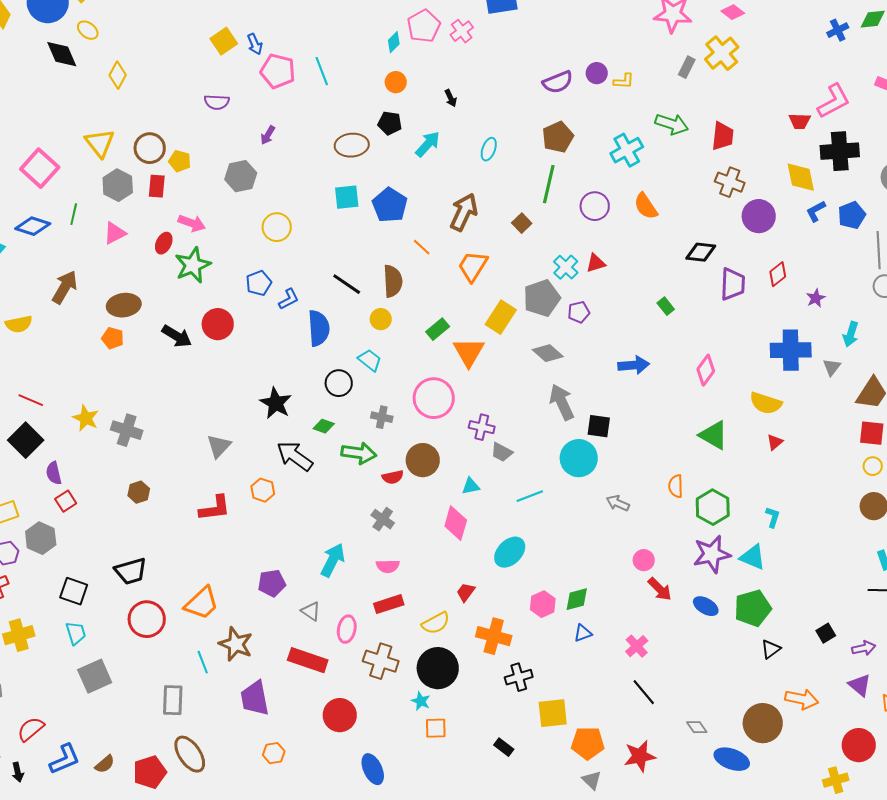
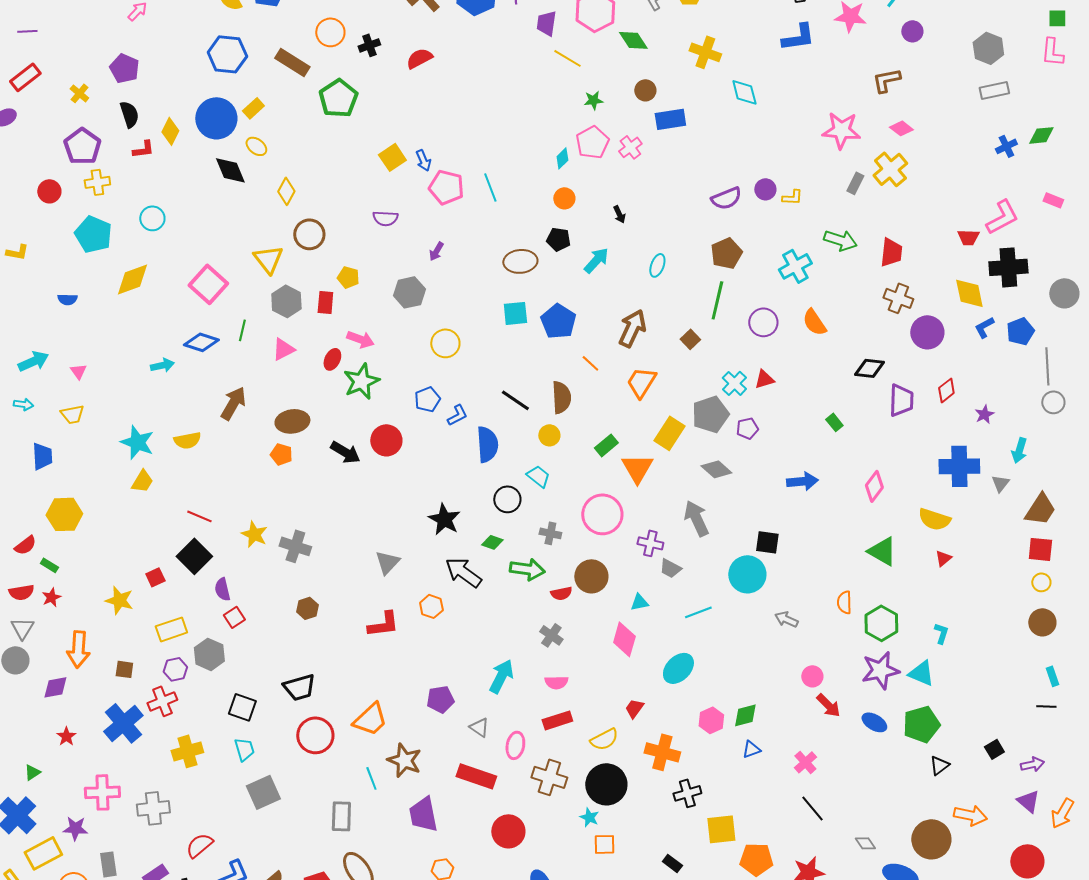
brown circle: (150, 148) -> (309, 234), moved
gray arrow: (562, 402) -> (696, 518), moved

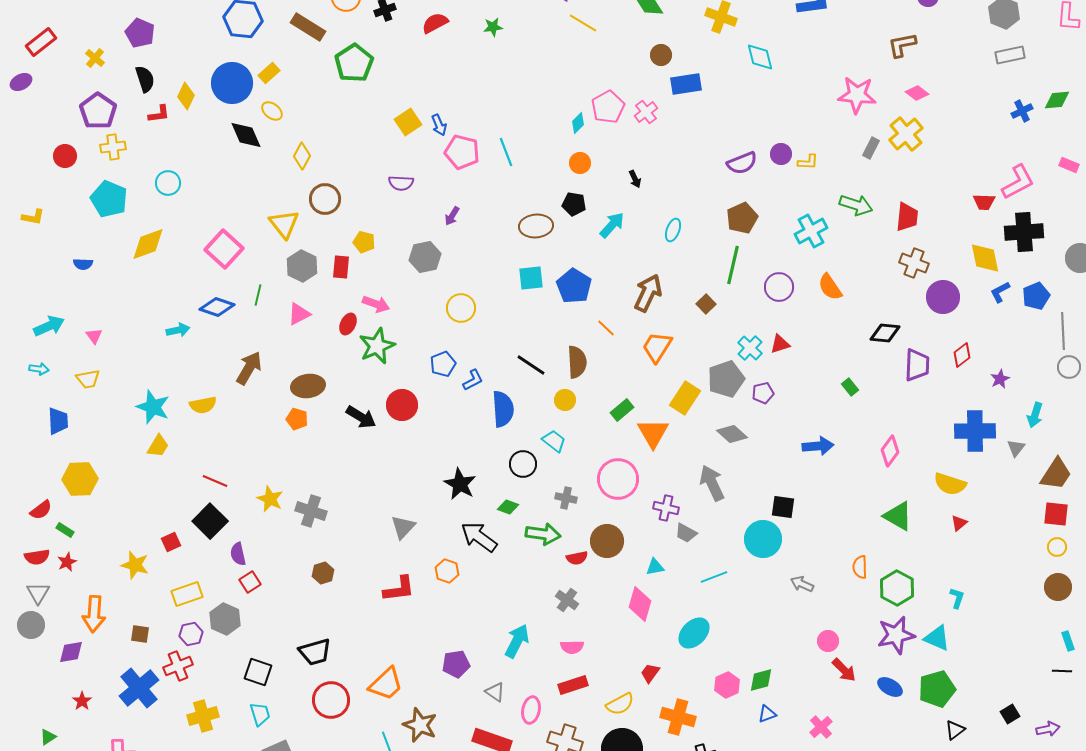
green star: (593, 100) -> (493, 27), moved

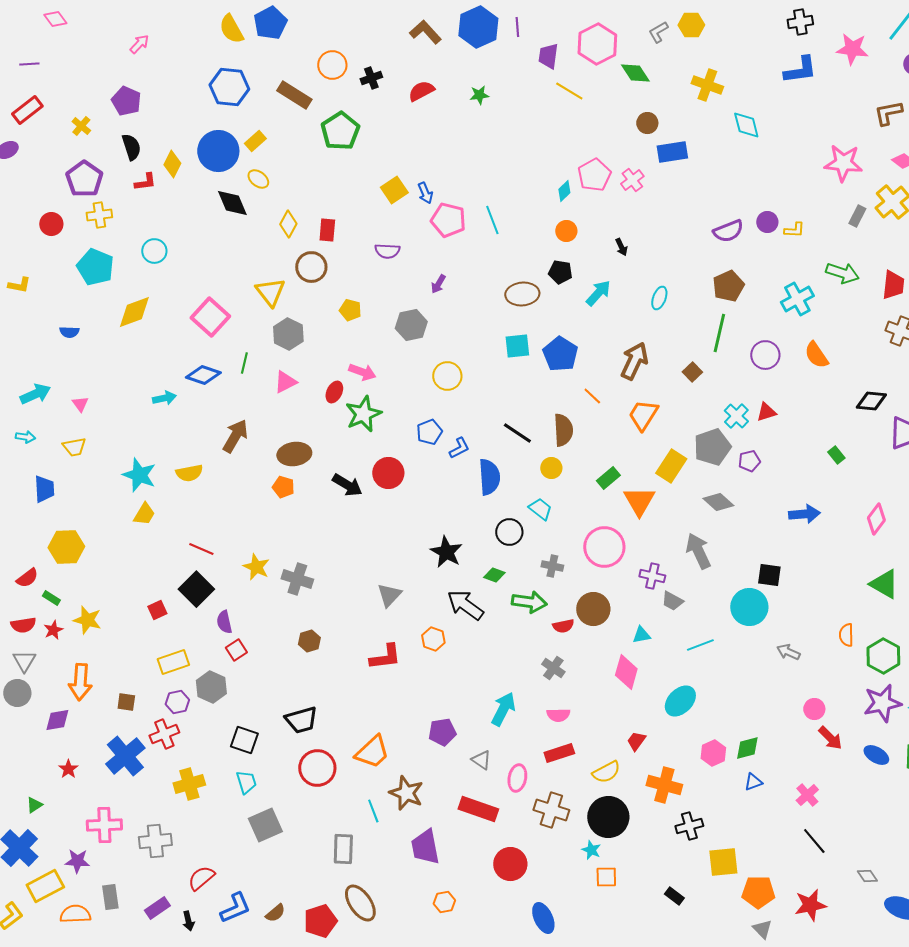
red rectangle: (341, 267) -> (327, 230), moved
yellow star: (135, 565) -> (87, 620), moved

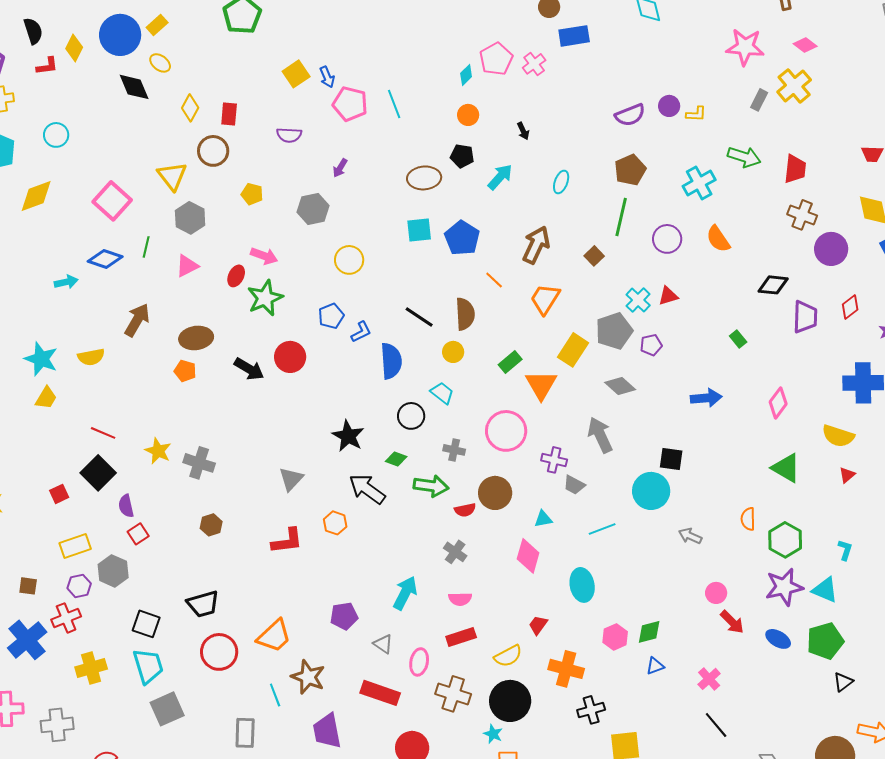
cyan ellipse: (680, 701) -> (582, 585), turned -56
cyan trapezoid: (246, 782) -> (148, 666), size x1.5

